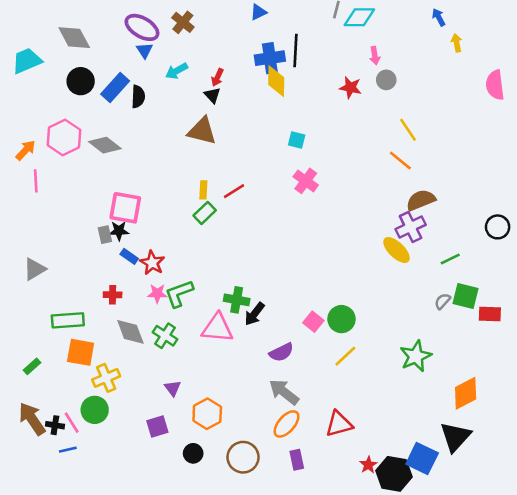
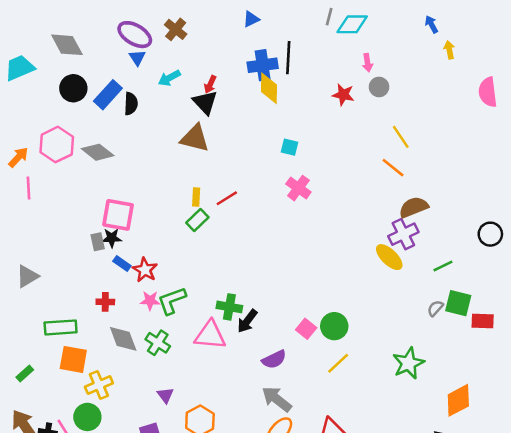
black triangle: (212, 95) -> (205, 102), size x1.5

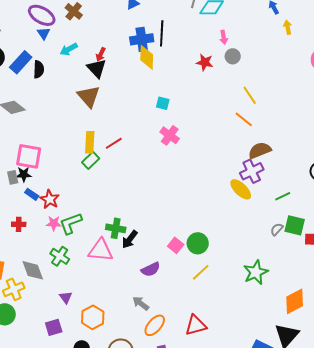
brown triangle: (195, 138) -> (89, 96), turned 35
yellow rectangle: (196, 197) -> (90, 142), size x1.5
gray diamond: (123, 339) -> (33, 270), moved
gray arrow: (277, 399) -> (141, 303), moved, size x0.7

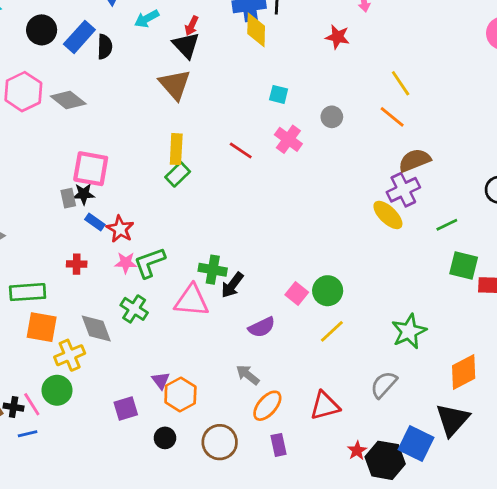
gray circle: (233, 56) -> (332, 117), moved
red line: (114, 143) -> (241, 150), moved, turned 66
gray semicircle: (277, 229) -> (384, 385), moved, size x1.5
purple triangle: (66, 297) -> (161, 380), moved

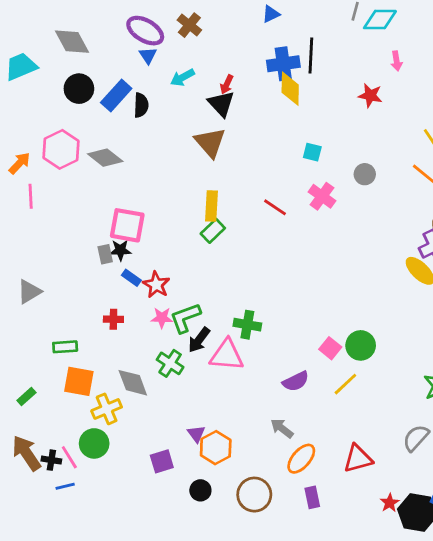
black arrow: (232, 285) -> (199, 340), moved
green rectangle: (28, 292) -> (65, 347), size x0.7
yellow line: (332, 331) -> (345, 384), moved

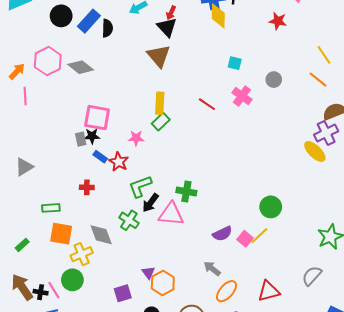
pink star: (162, 318) -> (136, 138), moved
pink square: (330, 348) -> (245, 239), moved

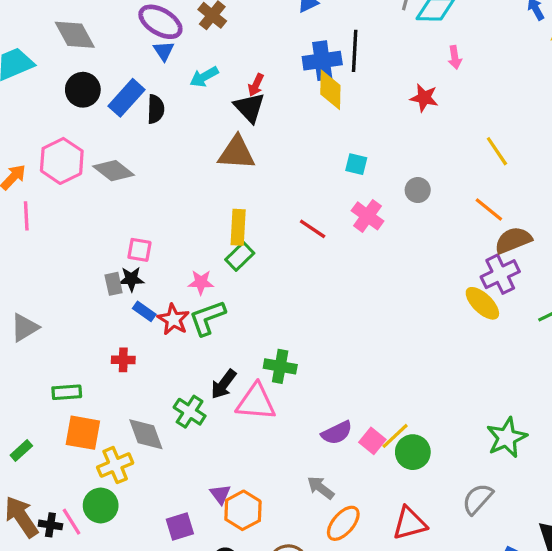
brown triangle: (159, 56) -> (236, 153), turned -45
orange line: (318, 80) -> (489, 209), moved
pink square: (97, 118) -> (139, 250), size x0.6
green L-shape: (140, 186) -> (207, 318), moved
green circle: (271, 207) -> (413, 452), moved

